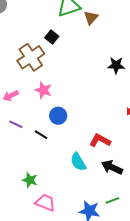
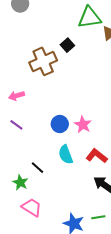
pink star: (43, 90) -> (83, 125), moved
black line: (41, 135) -> (38, 168), moved
cyan semicircle: (78, 162) -> (66, 155), moved

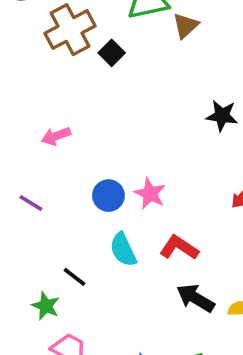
brown cross: (43, 61) -> (70, 30), moved
pink arrow: (17, 96) -> (56, 136), moved

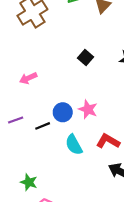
black square: (112, 53) -> (85, 58), moved
purple line: (31, 203) -> (16, 120), turned -48
black line: (74, 277) -> (43, 126), moved, turned -56

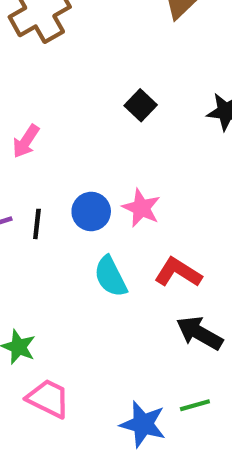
pink arrow: (28, 78) -> (26, 141), turned -35
black line: (43, 126) -> (37, 224), moved, turned -64

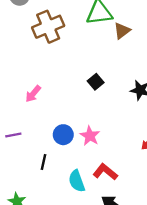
black line: (37, 224) -> (44, 162), moved
cyan semicircle: (110, 277) -> (77, 181), moved

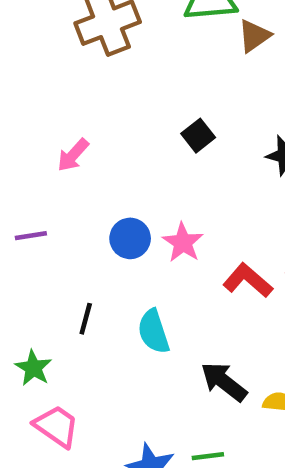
black line: (44, 162) -> (86, 319), moved
red L-shape: (105, 172) -> (248, 280), moved

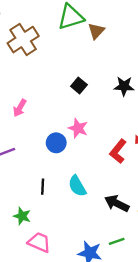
pink star: (183, 242) -> (78, 128), moved
red L-shape: (248, 280) -> (118, 151), turned -80

